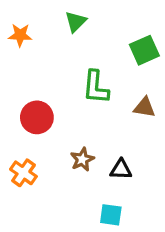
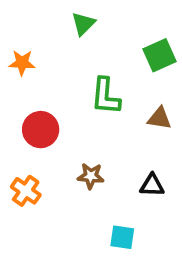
orange star: (20, 35) -> (22, 63), moved
brown star: (82, 159) -> (91, 176), turned 30
black triangle: (121, 169) -> (152, 185), moved

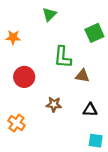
brown triangle: (159, 118) -> (82, 76), moved
orange cross: (26, 191) -> (16, 123), moved
cyan square: (122, 237) -> (96, 141), moved

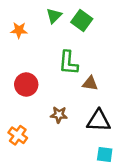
green square: (94, 33) -> (82, 21), moved, turned -30
orange star: (13, 37) -> (19, 30), moved
black triangle: (90, 110) -> (99, 121), size x1.5

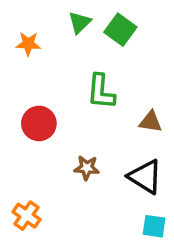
brown triangle: (90, 83) -> (151, 122), moved
black triangle: (99, 121) -> (145, 177), turned 30
orange cross: (18, 135) -> (27, 216), moved

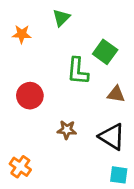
green square: (120, 30) -> (105, 52), moved

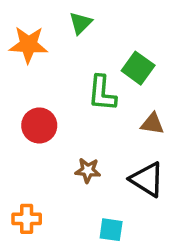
orange star: (22, 34) -> (28, 45), size x1.5
orange cross: (20, 167) -> (27, 219), turned -35
cyan square: (119, 175) -> (111, 230), moved

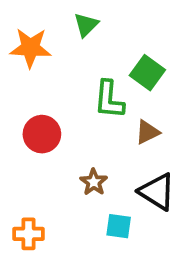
brown triangle: (152, 124) -> (147, 132), moved, turned -35
brown star: (88, 170) -> (94, 182), turned 30
cyan square: (111, 230) -> (119, 226), moved

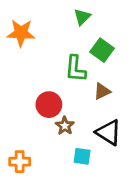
green triangle: (86, 25) -> (82, 17), moved
red circle: (42, 134) -> (49, 105), moved

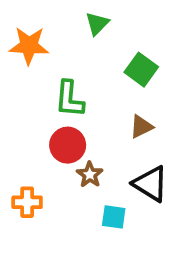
green triangle: (82, 17) -> (97, 24), moved
green L-shape: (75, 69) -> (69, 99), moved
orange cross: (20, 162) -> (27, 202), moved

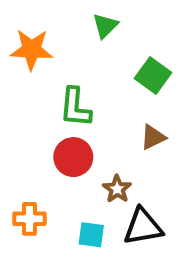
brown star: (90, 175) -> (117, 189), moved
black triangle: (150, 184) -> (143, 227), moved, turned -42
cyan square: (114, 217) -> (91, 235), moved

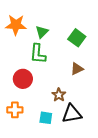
green triangle: (105, 26) -> (42, 32), moved
red circle: (73, 157) -> (23, 79), moved

